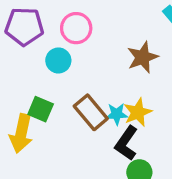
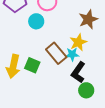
green square: (41, 109) -> (32, 65), moved
yellow star: (138, 112) -> (78, 42), moved

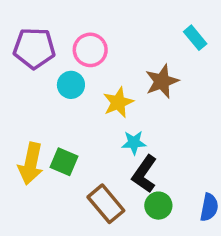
yellow star: (78, 42) -> (118, 102), moved
brown rectangle: (56, 53) -> (106, 204), moved

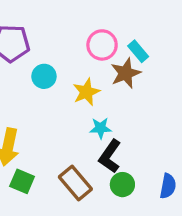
cyan rectangle: (195, 38) -> (138, 51), moved
pink circle: (90, 50) -> (102, 45), moved
green square: (64, 162) -> (22, 181), moved

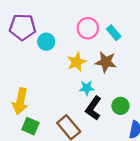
brown star: (126, 73) -> (106, 62), moved, turned 30
cyan circle: (44, 76) -> (46, 42), moved
green circle: (122, 185) -> (120, 106), moved

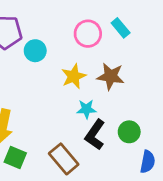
cyan rectangle: (114, 33) -> (121, 28), moved

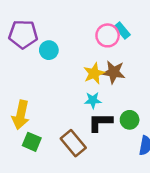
pink circle: (88, 34) -> (108, 35), moved
yellow star: (74, 76) -> (94, 73), moved
black L-shape: (95, 135) -> (100, 122), turned 55

